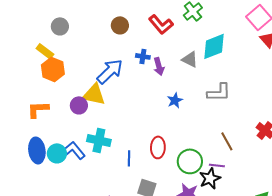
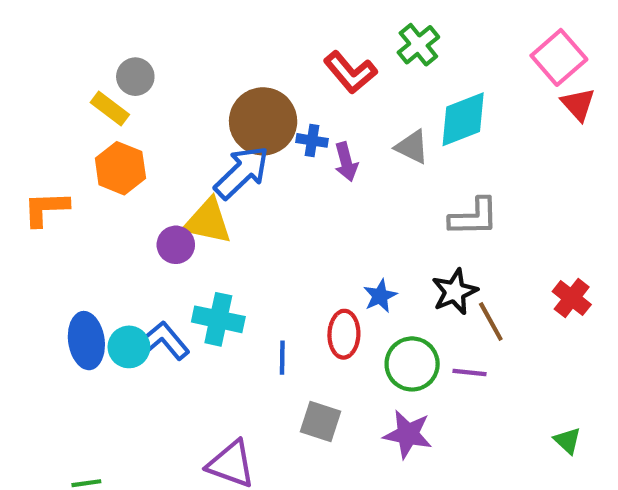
brown circle: (120, 25) -> (263, 121), moved, size x1.8
yellow rectangle: (45, 51) -> (110, 109), moved
blue star: (175, 100) -> (380, 296), moved
orange L-shape: (38, 109) -> (46, 209), moved
black star: (210, 178) -> (455, 292), moved

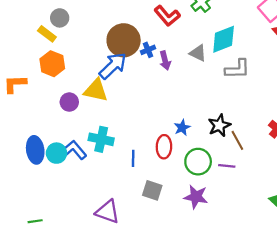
blue cross: (312, 140) -> (148, 50), turned -32
gray L-shape: (474, 217) -> (237, 69), moved
purple circle: (176, 245) -> (69, 102), moved

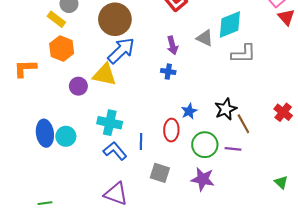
brown circle: (124, 40) -> (115, 19), moved
blue cross: (148, 50) -> (168, 72), moved, turned 32
blue L-shape: (75, 150) -> (115, 151), moved

